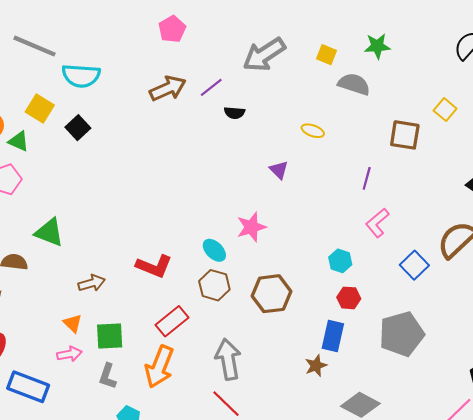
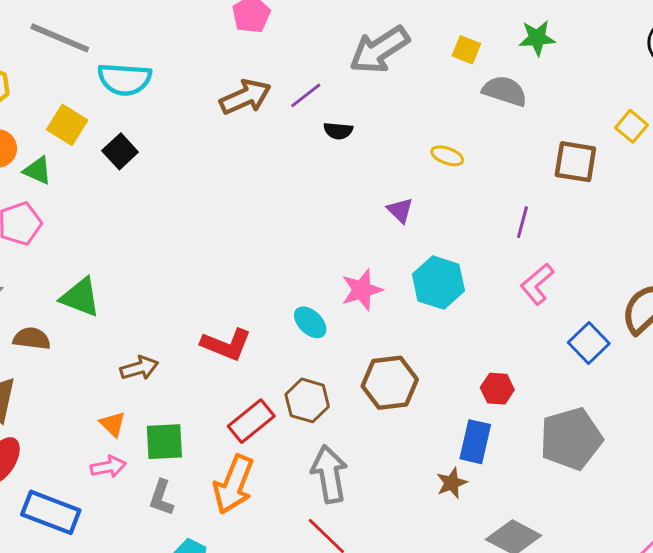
cyan hexagon: (340, 261) -> (438, 283), moved, size x1.6
brown hexagon: (214, 285) -> (307, 400), moved

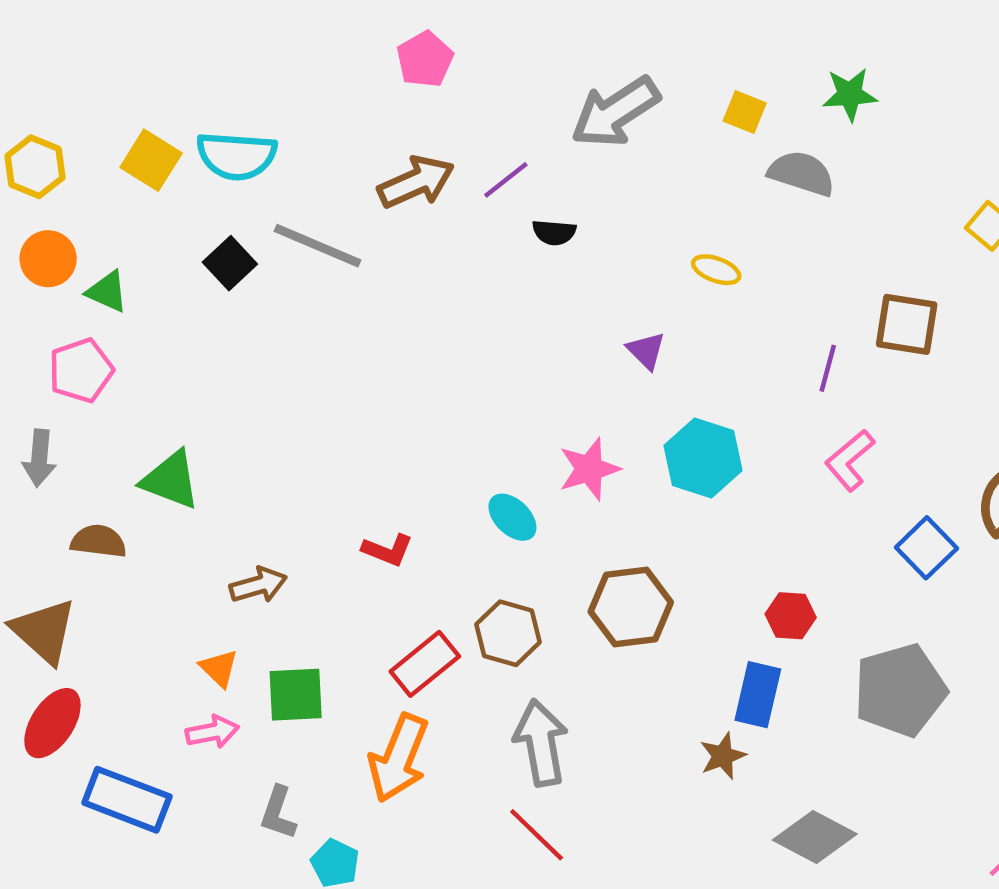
gray line: (60, 38) -> (318, 246), moved
yellow square: (67, 125) -> (151, 160), moved
brown square: (575, 162) -> (907, 324), moved
red L-shape: (226, 344) -> (388, 550), size x0.7
gray L-shape: (161, 498) -> (278, 813), moved

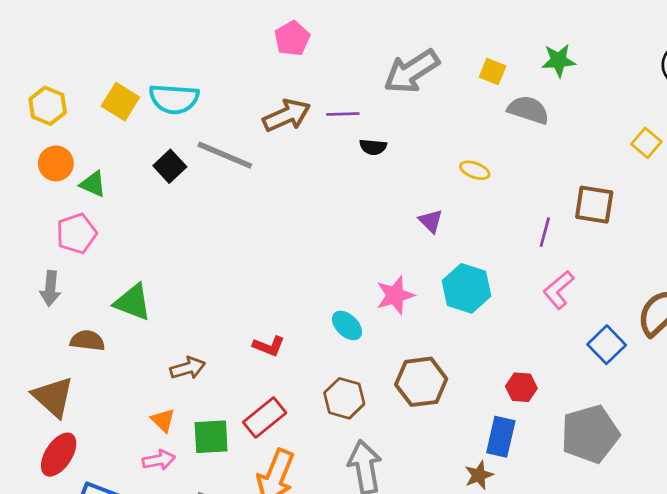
purple line: (506, 180) -> (343, 114), turned 36
red rectangle: (425, 664) -> (265, 418), moved

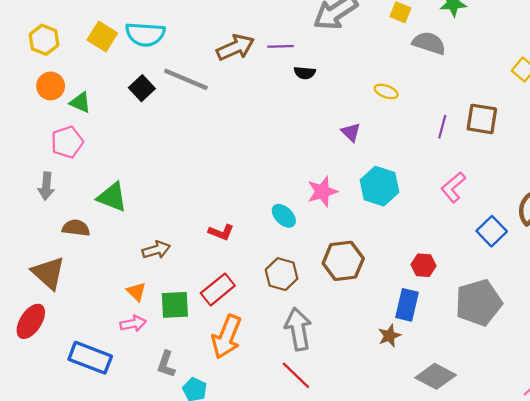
purple line: (545, 232) -> (442, 127), moved
red ellipse: (59, 455) -> (31, 321), moved

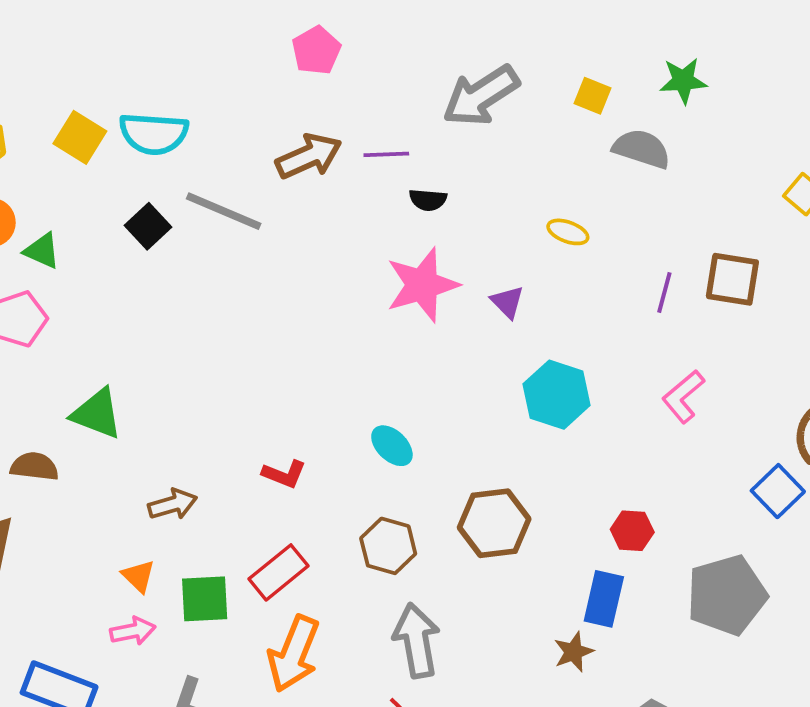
pink star: (322, 192) -> (422, 285), moved, size x1.4
blue square: (492, 231) -> (778, 491), moved

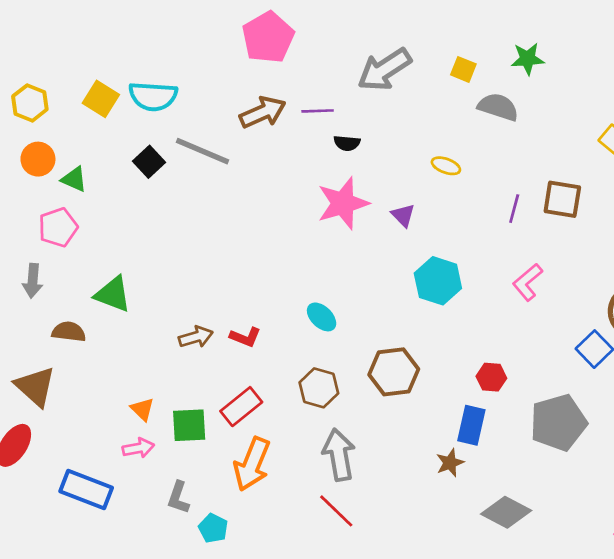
pink pentagon: (316, 50) -> (268, 37), size x1.5
brown arrow: (173, 504) -> (196, 337), moved

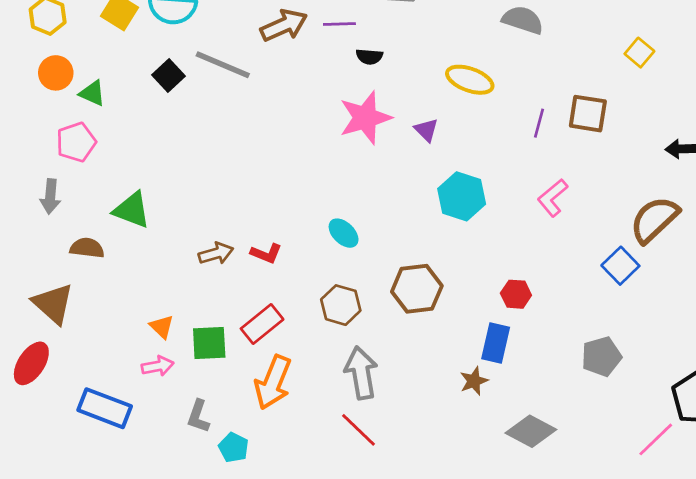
yellow ellipse: (446, 166) -> (470, 80), size x1.6
gray pentagon: (558, 423) -> (601, 357), moved, size x0.7

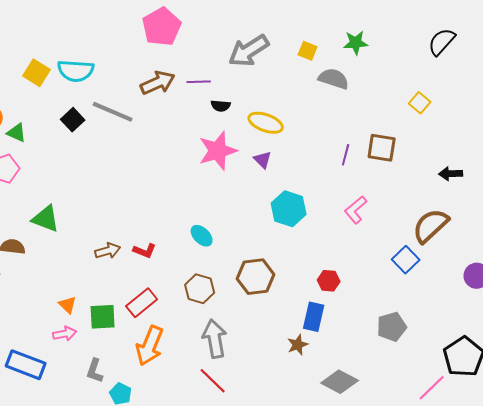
yellow ellipse: (470, 80) -> (266, 123), moved

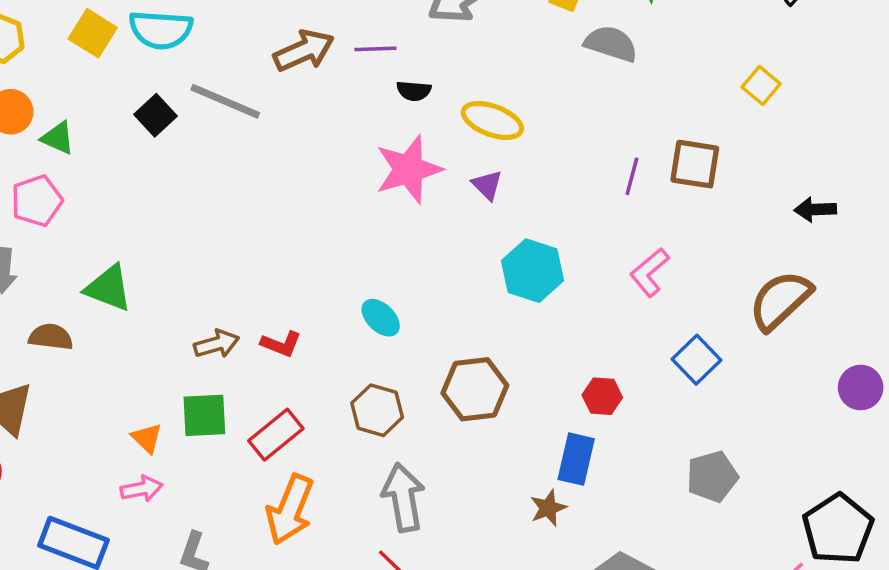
blue square: (406, 260) -> (697, 360), moved
green square: (103, 317) -> (204, 415), moved

